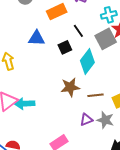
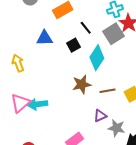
gray star: (105, 120) -> (117, 128), moved

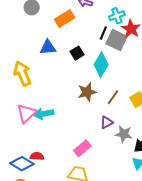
black line: (86, 28) -> (103, 33), moved, turned 64
gray square: (113, 34) -> (117, 40), turned -30
yellow arrow: (18, 63) -> (22, 73), size x1.4
brown line: (107, 91) -> (113, 97), turned -42

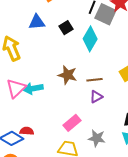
brown star: (87, 92) -> (67, 75), moved, turned 30
brown line: (113, 97) -> (95, 80), moved, turned 49
gray star: (124, 134) -> (97, 138), moved

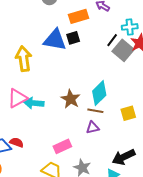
blue triangle: (37, 22) -> (55, 40), size x1.4
black square: (66, 28) -> (73, 38), moved
cyan diamond: (90, 39) -> (99, 93), moved

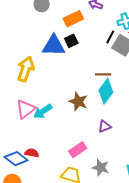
yellow arrow: (24, 59) -> (26, 69), turned 35
cyan arrow: (34, 103) -> (43, 111), turned -30
brown line: (95, 111) -> (103, 74), moved

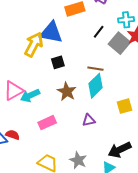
black line: (110, 37) -> (99, 32), moved
black square: (71, 41) -> (58, 62), moved
yellow arrow: (26, 69) -> (34, 45), moved
pink rectangle: (78, 150) -> (47, 123), moved

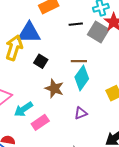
black line: (99, 32) -> (76, 24), turned 56
black square: (58, 62) -> (41, 61), turned -32
cyan arrow: (30, 95) -> (23, 109), moved

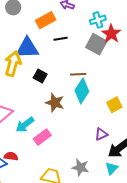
black line: (76, 24) -> (61, 39), moved
purple triangle: (81, 113) -> (101, 134), moved

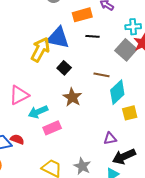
cyan diamond: (82, 91) -> (117, 92), moved

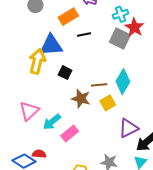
brown line: (101, 75) -> (99, 85), moved
yellow square: (130, 113) -> (108, 103), moved
purple triangle: (110, 139) -> (128, 128), size x1.5

